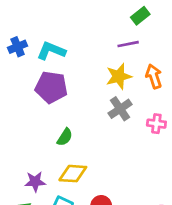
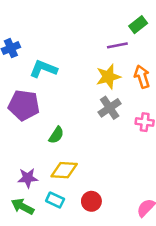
green rectangle: (140, 16) -> (138, 25), moved
cyan L-shape: (51, 51) -> (43, 69), moved
purple pentagon: (51, 87) -> (24, 105), moved

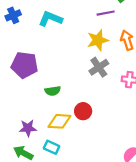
cyan L-shape: (43, 69) -> (50, 19), moved
green semicircle: (56, 135) -> (53, 91), turned 49
red circle: (91, 201) -> (83, 111), moved

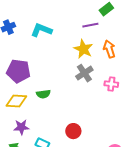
yellow star: (98, 40) -> (83, 49), turned -30
red circle: (83, 111) -> (73, 131), moved
yellow diamond: (59, 121) -> (16, 101), moved

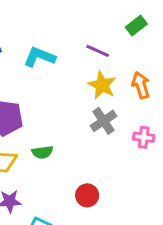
purple line: (90, 25) -> (98, 51), moved, turned 35
red circle: (73, 131) -> (87, 195), moved

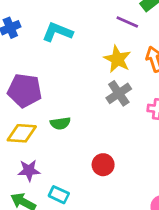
purple line: (98, 51) -> (127, 22), moved

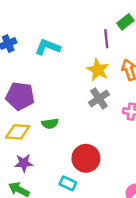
purple line: (127, 22) -> (106, 39), turned 60
red circle: (103, 165) -> (86, 158), size x1.5
cyan rectangle: (59, 195) -> (68, 183), moved

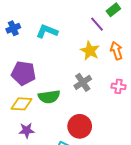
purple line: (106, 39) -> (97, 24), turned -35
gray cross: (99, 98) -> (83, 82), moved
green semicircle: (50, 124) -> (49, 97), size x1.5

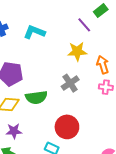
yellow star: (90, 51) -> (77, 51), turned -30
orange arrow: (116, 51) -> (103, 65), moved

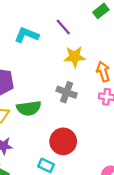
purple line: (84, 25) -> (63, 27), moved
gray cross: (70, 83) -> (67, 92), turned -36

